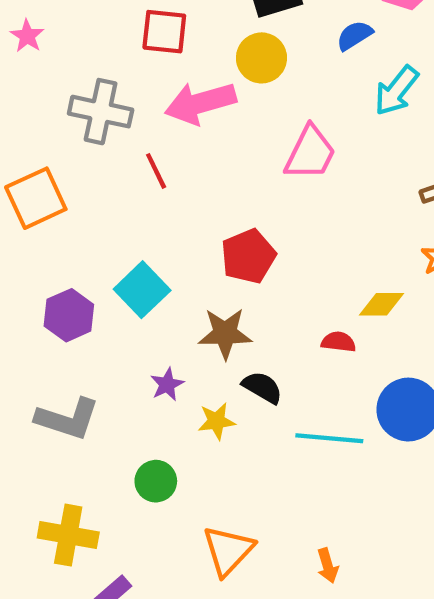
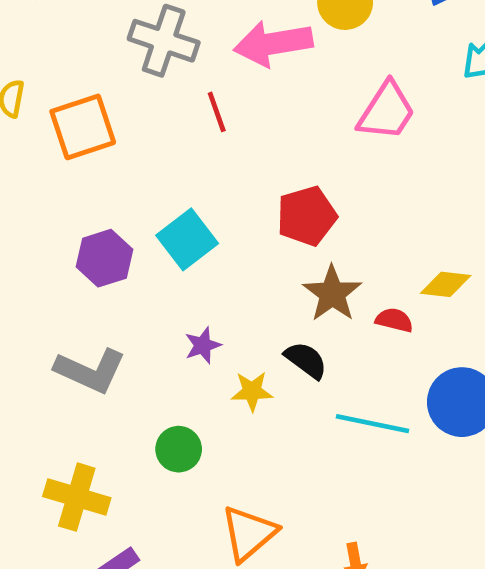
brown star: (225, 333) -> (332, 293), moved, turned 30

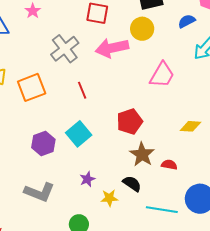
gray cross: (164, 41) -> (65, 49), turned 36
red line: (217, 112) -> (82, 90), moved
yellow diamond: (446, 284) -> (190, 126), moved

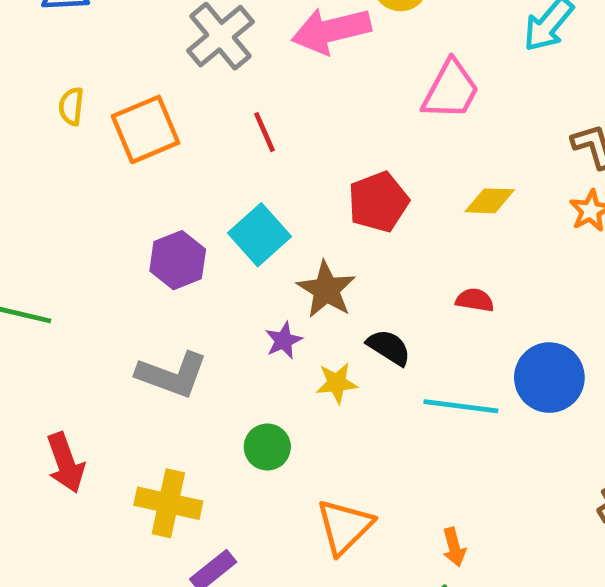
yellow diamond: (190, 126) -> (490, 201), moved
brown star: (142, 154) -> (326, 290), moved

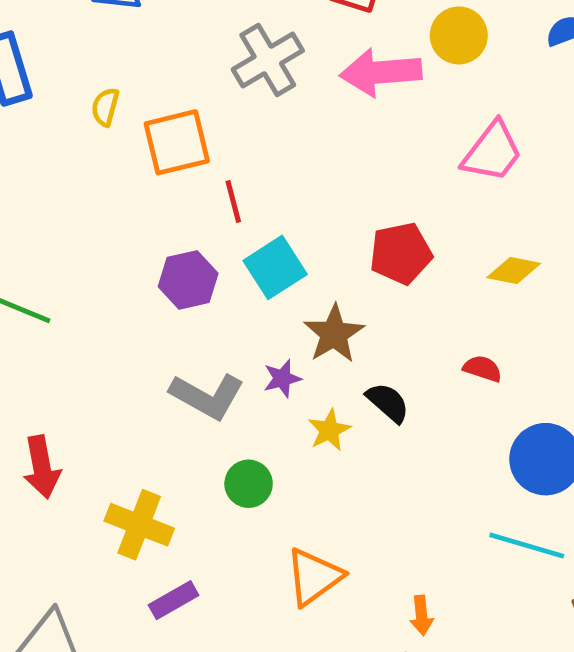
red line: (264, 132) -> (233, 201), moved
gray L-shape: (172, 375) -> (207, 396), moved
yellow star: (337, 383) -> (329, 430), turned -30
cyan line: (461, 406) -> (527, 545), moved

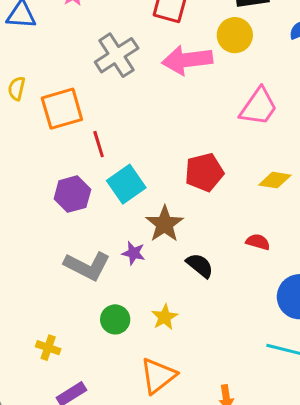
purple star: (282, 378) -> (134, 253), turned 30
yellow star: (329, 430) -> (165, 317), moved
yellow cross: (139, 525) -> (48, 348), size x0.6

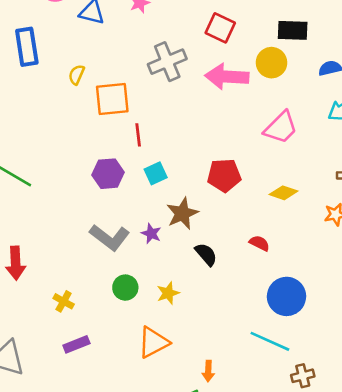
cyan square: (126, 184) -> (156, 173), size x0.7

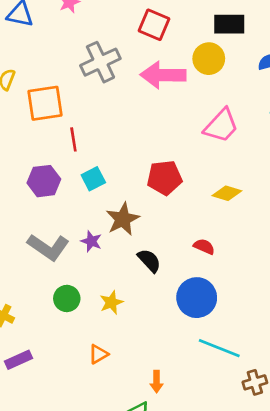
blue circle: (287, 296) -> (197, 298), moved
orange triangle: (153, 342) -> (98, 354), size x0.6

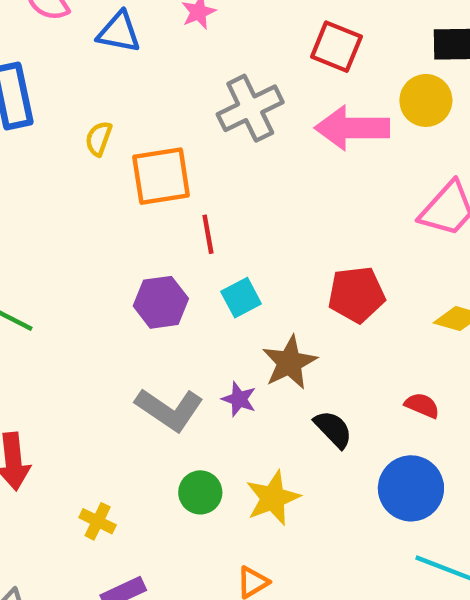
yellow star: (111, 302) -> (273, 498), size x1.4

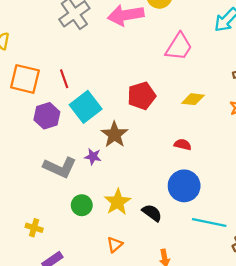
orange square: (161, 176) -> (25, 79), moved, turned 32
cyan square: (241, 298) -> (86, 107), size x1.6
black semicircle: (333, 429) -> (152, 213), moved

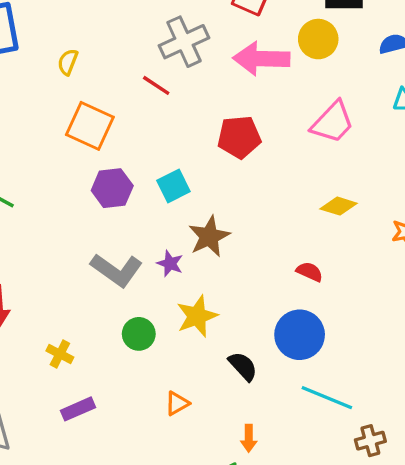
red line: (64, 79) -> (156, 85), moved, turned -48
red pentagon: (142, 96) -> (239, 137), moved
cyan square: (86, 107) -> (173, 186), size x0.7
yellow star: (117, 202) -> (197, 316), moved

